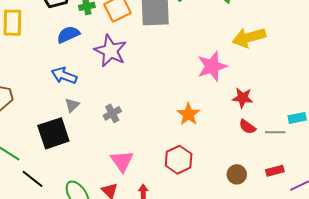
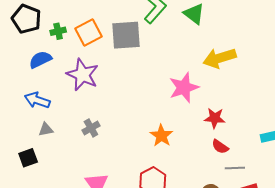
gray triangle: (72, 105) -> (46, 129), turned 35
gray cross: (112, 113) -> (91, 128), moved
gray line: (275, 132) -> (235, 168), moved
black square: (53, 133) -> (28, 158), size x0.6

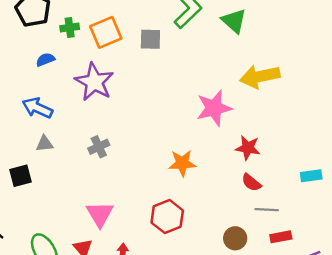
gray square: (126, 35) -> (150, 39), size x0.6
blue semicircle: (40, 60) -> (45, 60), size x0.7
orange star: (161, 136) -> (182, 163), turned 30

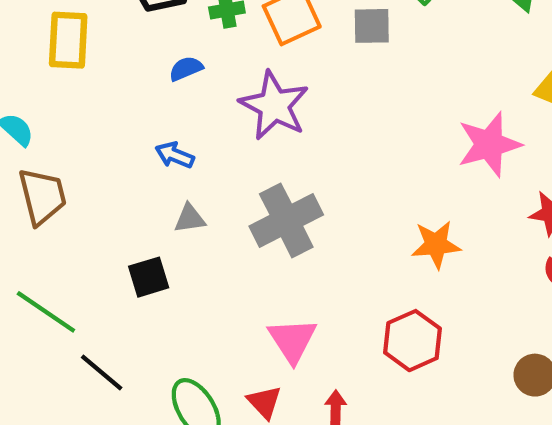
blue arrow: (37, 108) -> (175, 155), size x0.7
gray cross: (99, 147) -> (286, 220), size x1.8

